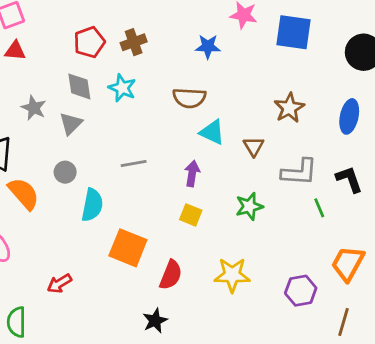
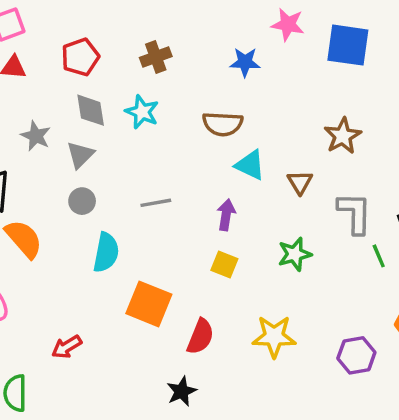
red pentagon: (89, 42) -> (80, 57), moved
gray circle: (65, 172) -> (82, 201), moved
gray L-shape: (299, 172) -> (355, 213), turned -93

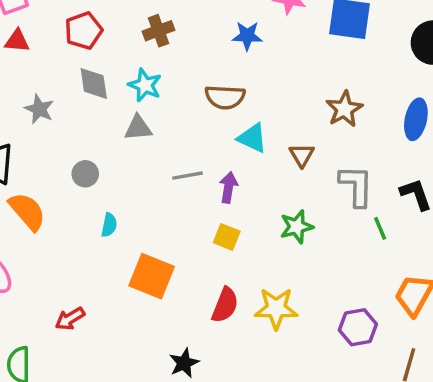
gray triangle: (80, 155) -> (138, 128), moved, turned 40
gray line: (156, 203) -> (188, 176), moved
cyan semicircle: (106, 253) -> (109, 225), size x0.6
red semicircle: (200, 337) -> (225, 305), moved

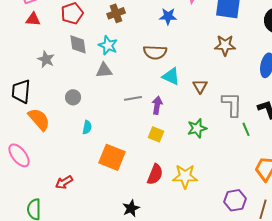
brown star: (344, 109) -> (225, 45), moved, turned 30
purple hexagon: (358, 327) -> (235, 200), moved

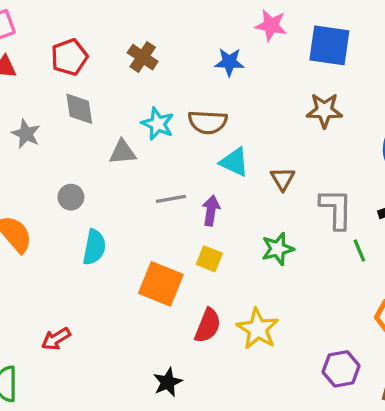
brown cross: (116, 13) -> (143, 57), turned -36
cyan star: (108, 45) -> (158, 124), moved
cyan semicircle: (87, 127) -> (94, 247), size x1.5
orange square: (112, 157) -> (161, 284), moved
yellow star: (185, 176) -> (258, 329), turned 30

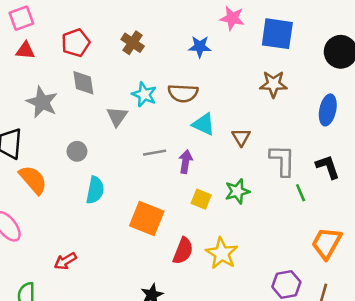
gray star: (26, 134) -> (42, 102), size x1.4
gray triangle: (123, 152) -> (117, 116), turned -50
yellow square: (209, 259) -> (201, 199), moved

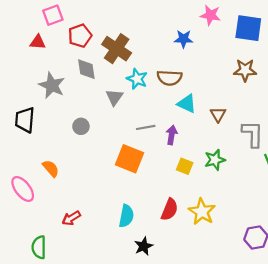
pink square: (21, 18) -> (53, 15), moved
brown cross: (133, 43) -> (117, 49), moved, size x1.5
orange semicircle: (33, 180) -> (51, 168), moved, size x0.7
cyan semicircle: (95, 190) -> (126, 216), moved
orange square: (147, 219) -> (130, 159), moved

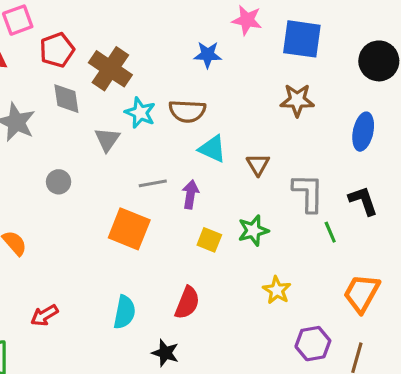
yellow star: (202, 212) -> (277, 290), moved, size x0.7
black star: (144, 246) -> (165, 353), moved, turned -30

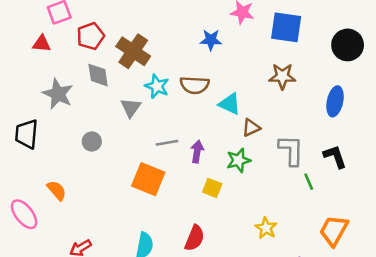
cyan triangle: (212, 149) -> (230, 104), moved
brown triangle: (258, 165) -> (251, 128), turned 36
green star: (253, 230) -> (238, 160), moved

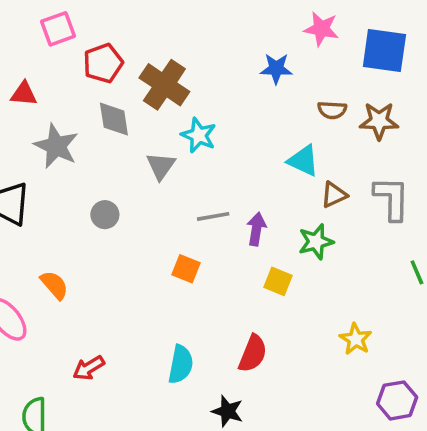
red triangle: (42, 44) -> (24, 94), moved
brown semicircle: (195, 85) -> (332, 110), moved, size x0.7
gray L-shape: (291, 150) -> (392, 198), moved
orange square: (148, 179) -> (186, 269), size x0.6

